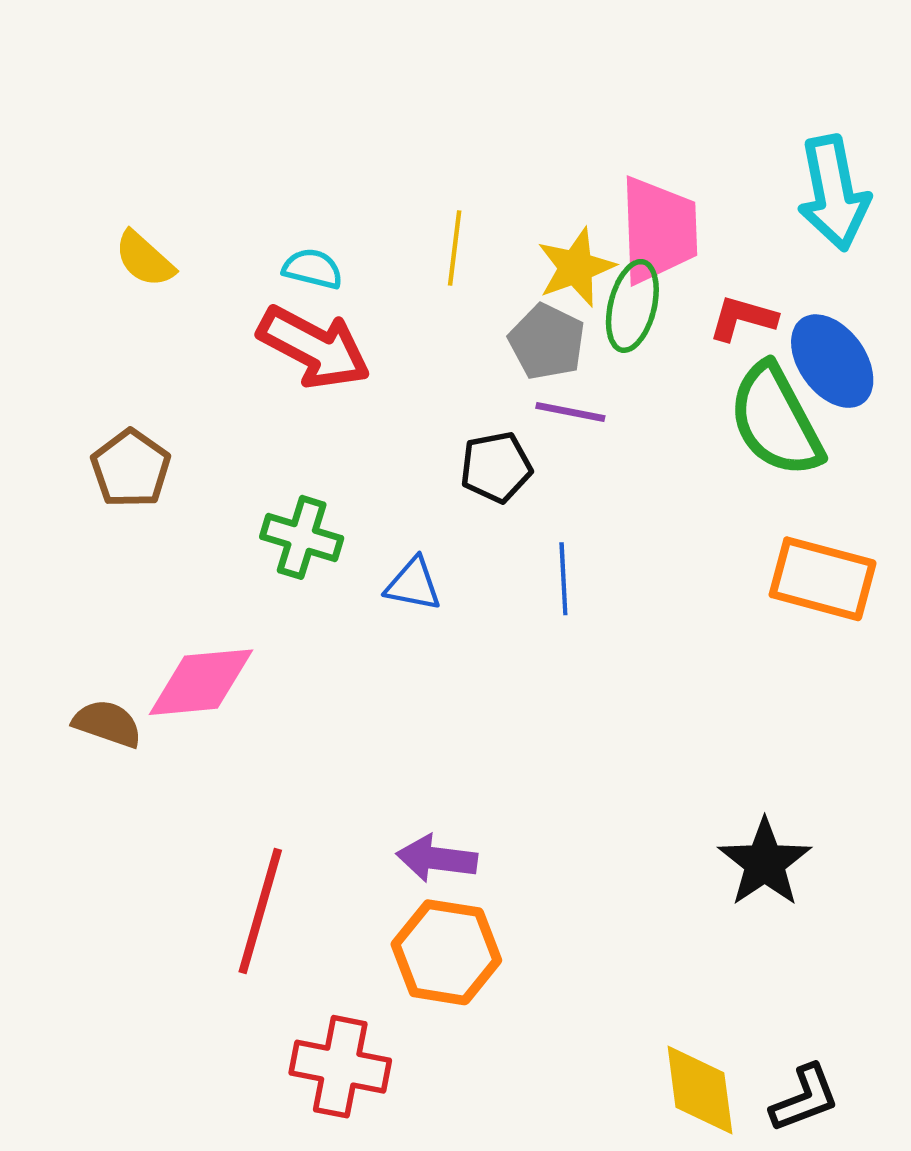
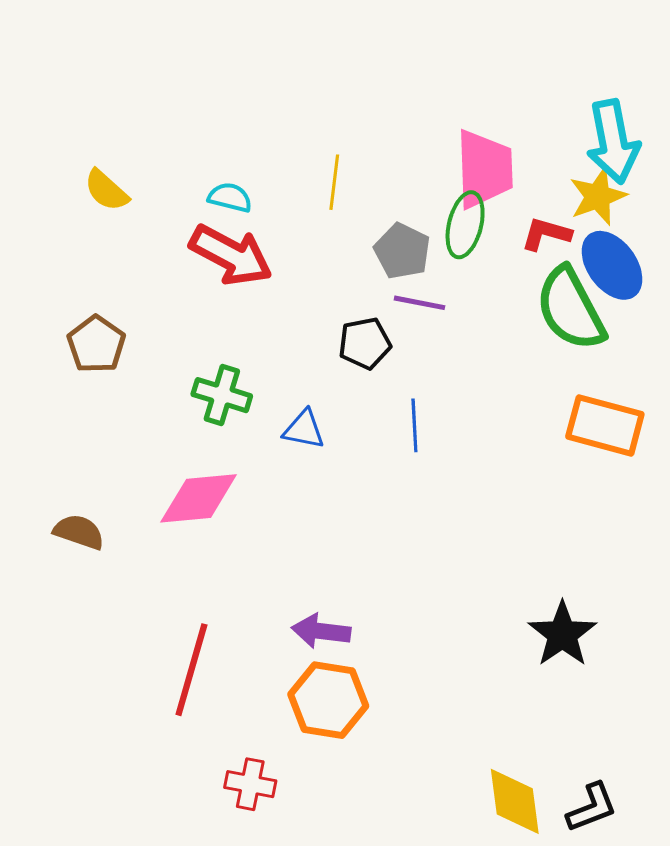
yellow star: (576, 267) -> (598, 196), moved
pink diamond: (201, 682) -> (199, 498), moved
red cross: (340, 1067) -> (250, 784), size x0.7

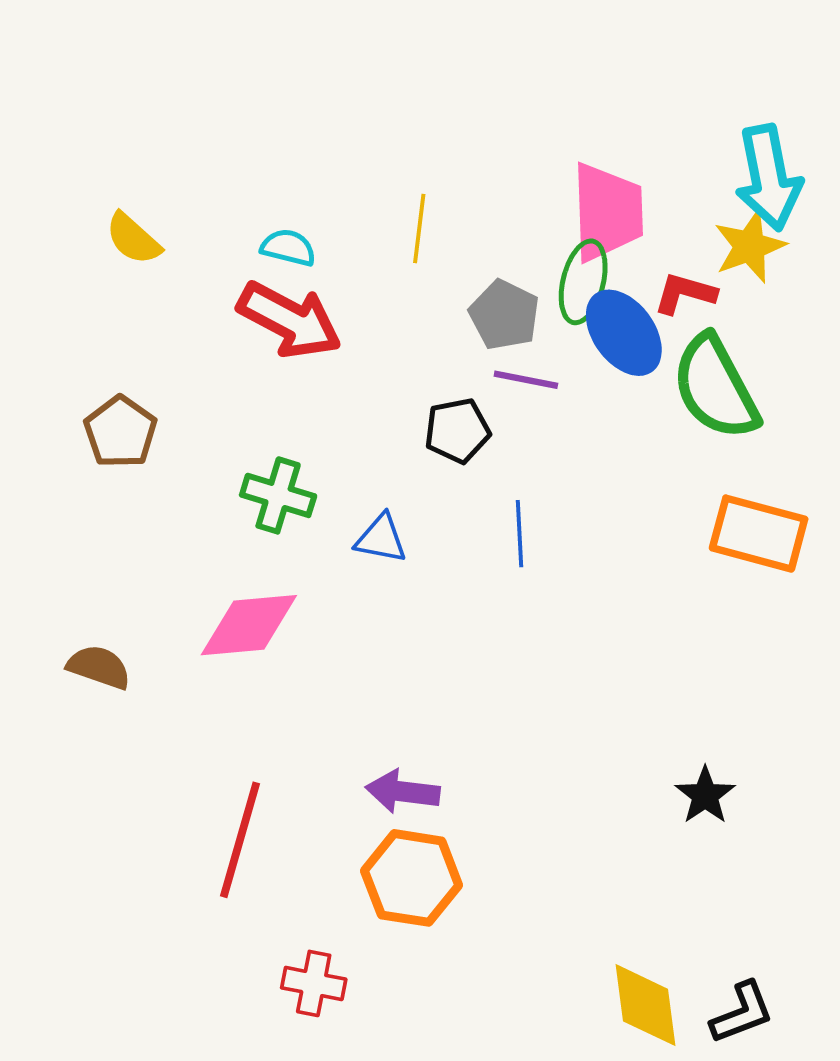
blue ellipse: (612, 265) -> (624, 333), moved
black star: (562, 634) -> (705, 795), size x0.7

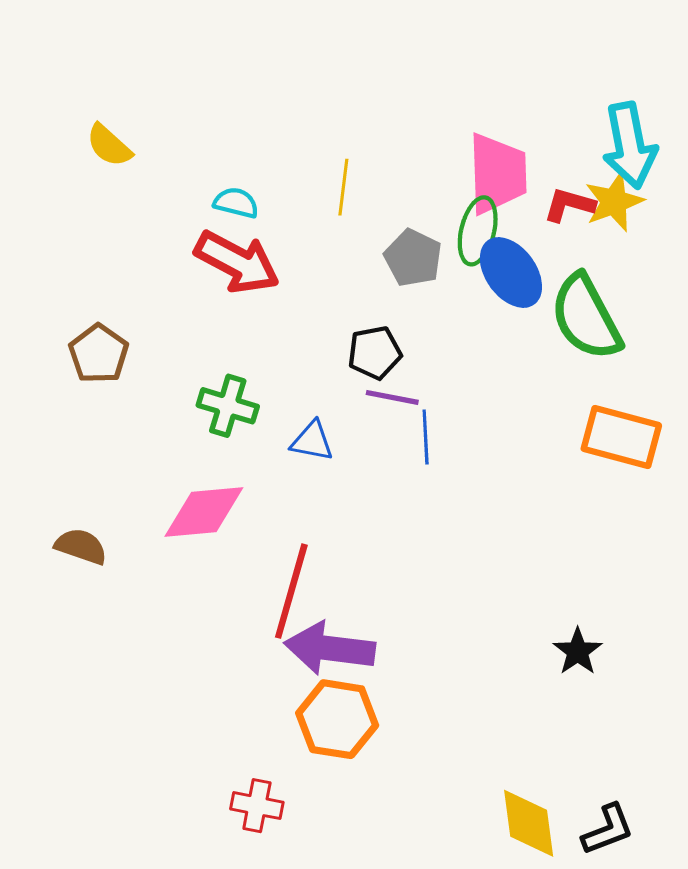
yellow semicircle: (133, 239) -> (109, 145), moved
red L-shape: (685, 293) -> (569, 205), moved
purple line: (526, 380) -> (392, 397), moved
purple arrow: (403, 792) -> (330, 648), size x1.5
red line: (240, 840) -> (291, 591), moved

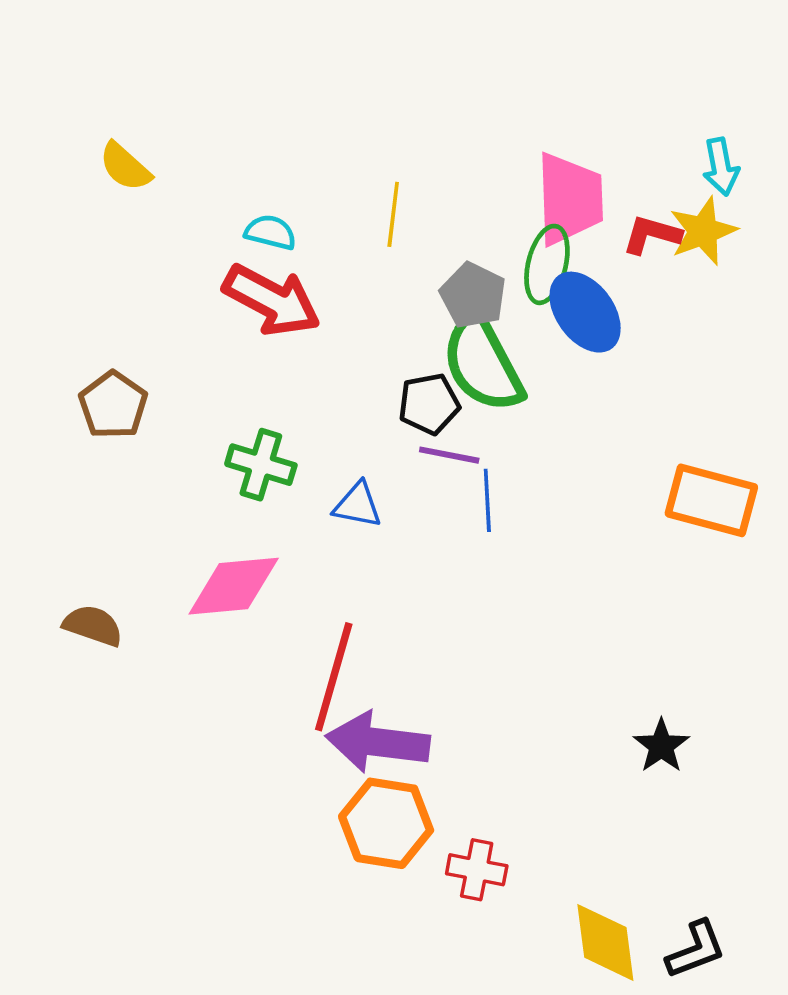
cyan arrow: (630, 145) -> (721, 167), size x0.6
green semicircle: (586, 317) -> (483, 363), moved
red cross: (257, 806) -> (477, 870), moved

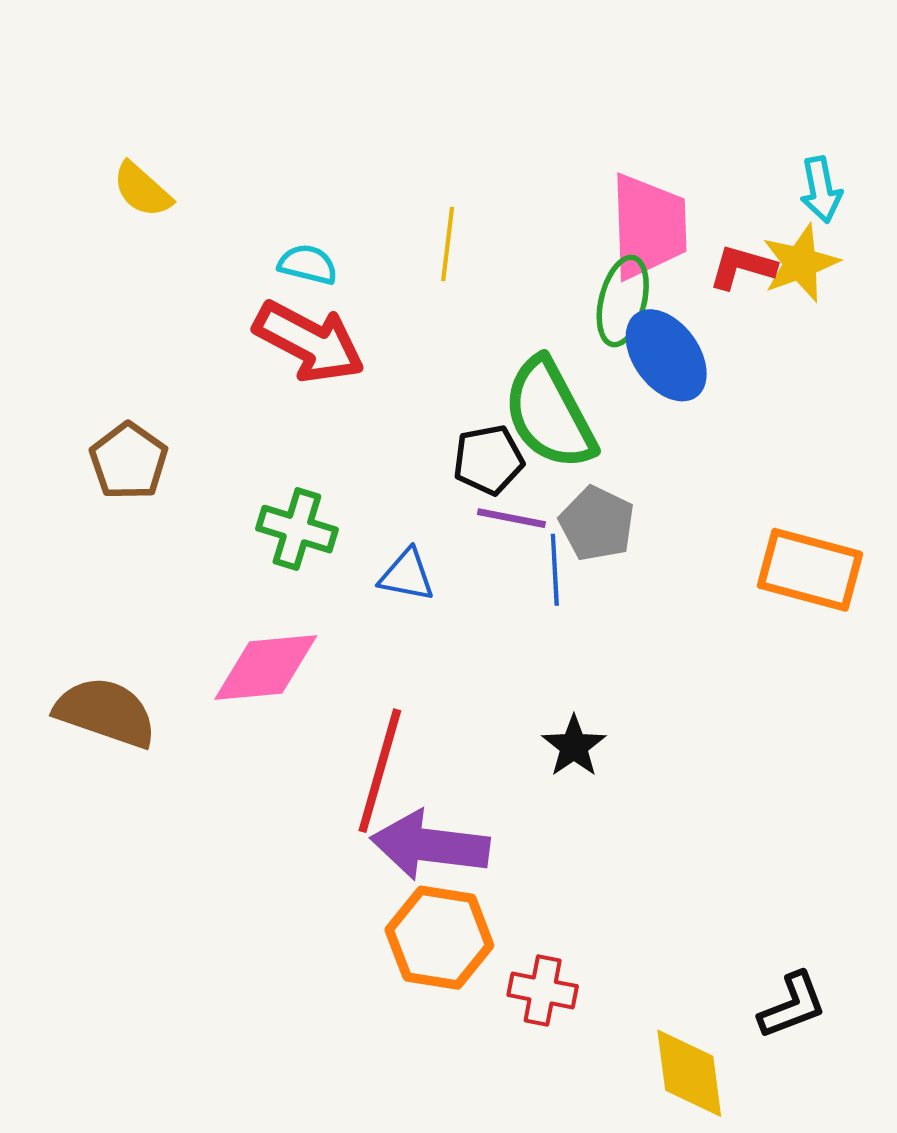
gray pentagon: (473, 295) -> (597, 524), moved
brown semicircle: (93, 625) -> (106, 712), size x1.5
black star: (661, 746) -> (574, 746), moved
black L-shape: (696, 950) -> (792, 1005), moved

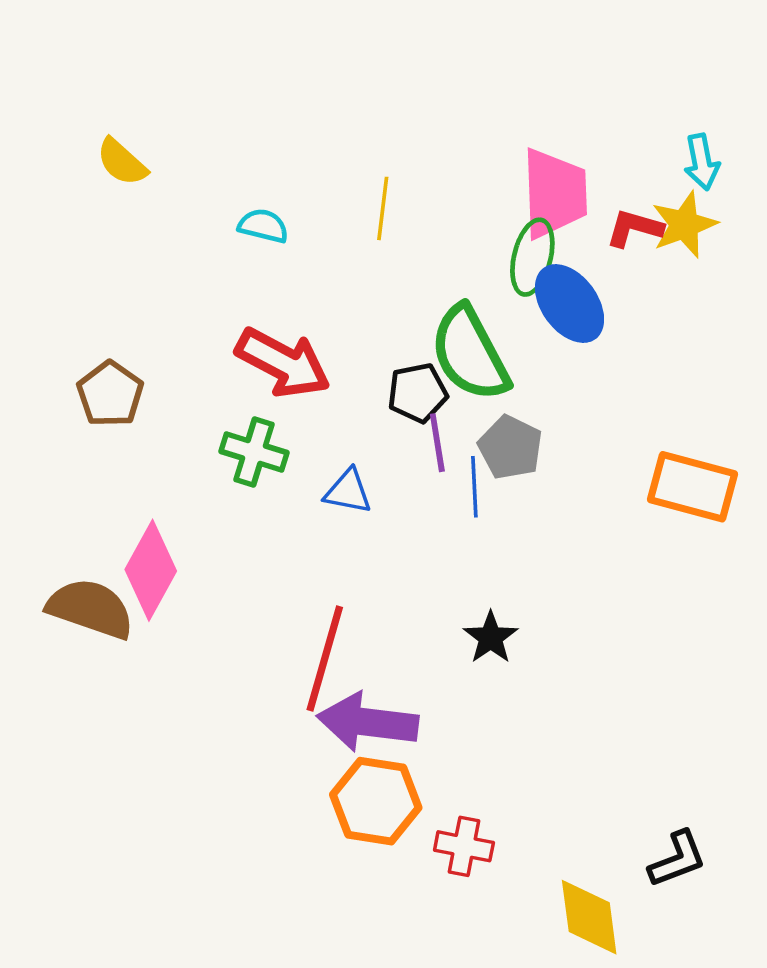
red arrow: (309, 342) -> (283, 363), moved
purple line: (511, 518) -> (437, 443), turned 70
pink diamond: (266, 667) -> (151, 570), moved, turned -56

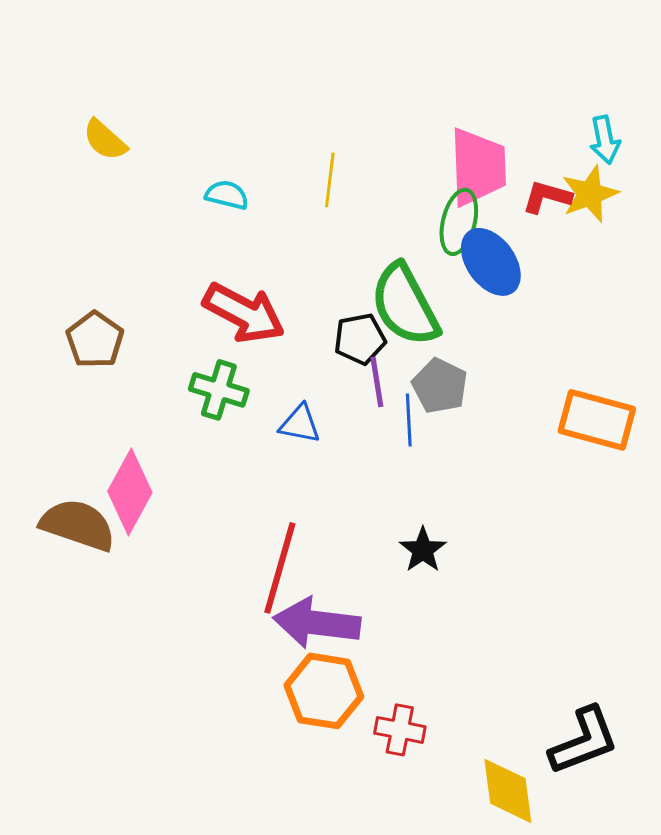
black L-shape: (677, 859) -> (584, 741), size x1.4

